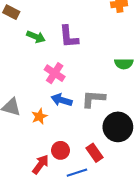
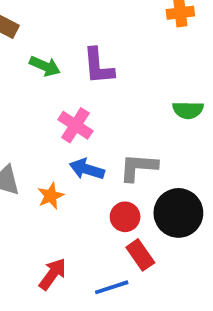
red circle: (60, 150) -> (125, 217), moved

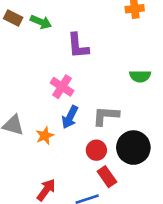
green arrow: (45, 66) -> (41, 22), moved
blue arrow: (87, 169) -> (70, 117), turned -80

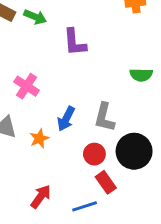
pink cross: (62, 87) -> (27, 86), moved
gray L-shape: (106, 116) -> (104, 117), turned -80

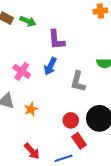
gray L-shape: (104, 117) -> (78, 82), moved
blue arrow: (66, 119) -> (50, 66), moved
red arrow: (41, 196) -> (32, 151), turned 102

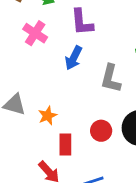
pink cross: (22, 71) -> (35, 33), moved
red rectangle: (79, 141) -> (65, 144), moved, turned 35

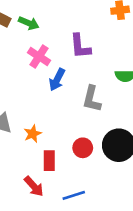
purple L-shape: (82, 22) -> (80, 46), moved
pink cross: (35, 33) -> (39, 56), moved

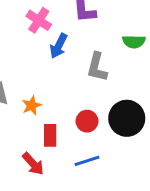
blue line: (74, 195) -> (87, 161), moved

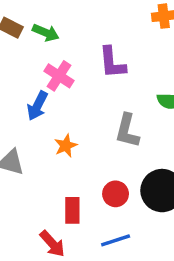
blue arrow: (59, 46) -> (37, 106), moved
orange star: (32, 106) -> (66, 146), moved

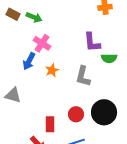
purple L-shape: (112, 63) -> (92, 42), moved
orange star: (66, 146) -> (52, 70), moved

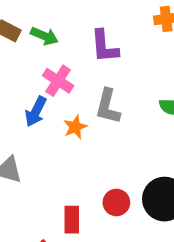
purple L-shape: (92, 42) -> (104, 46), moved
gray L-shape: (83, 76) -> (108, 106), moved

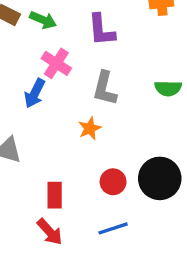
orange star: (75, 127) -> (90, 128), moved
red rectangle: (72, 220) -> (55, 195), moved

